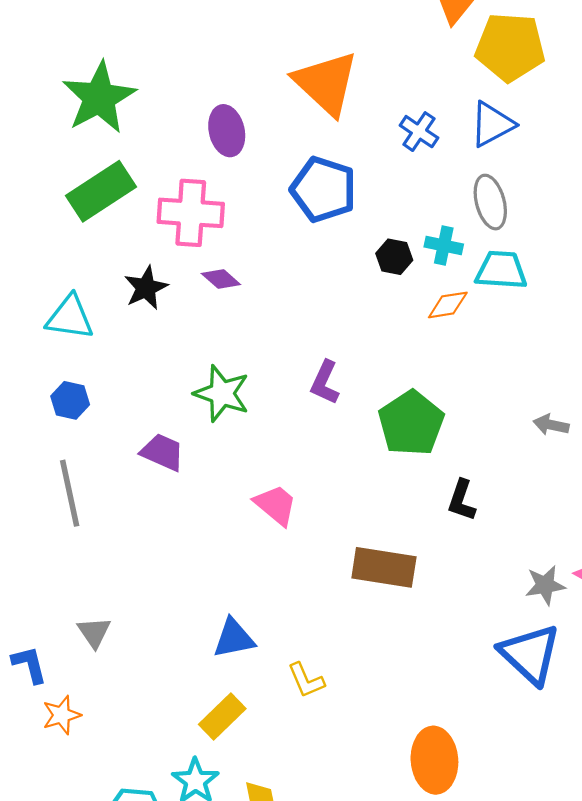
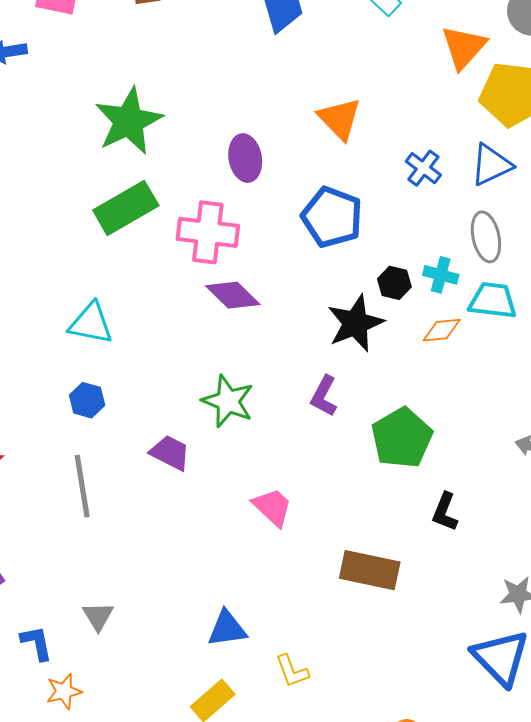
orange triangle: (326, 83) -> (340, 119), size x0.7
purple diamond: (221, 279) -> (233, 295), size x1.5
black star: (146, 288) -> (355, 323), moved, size x1.4

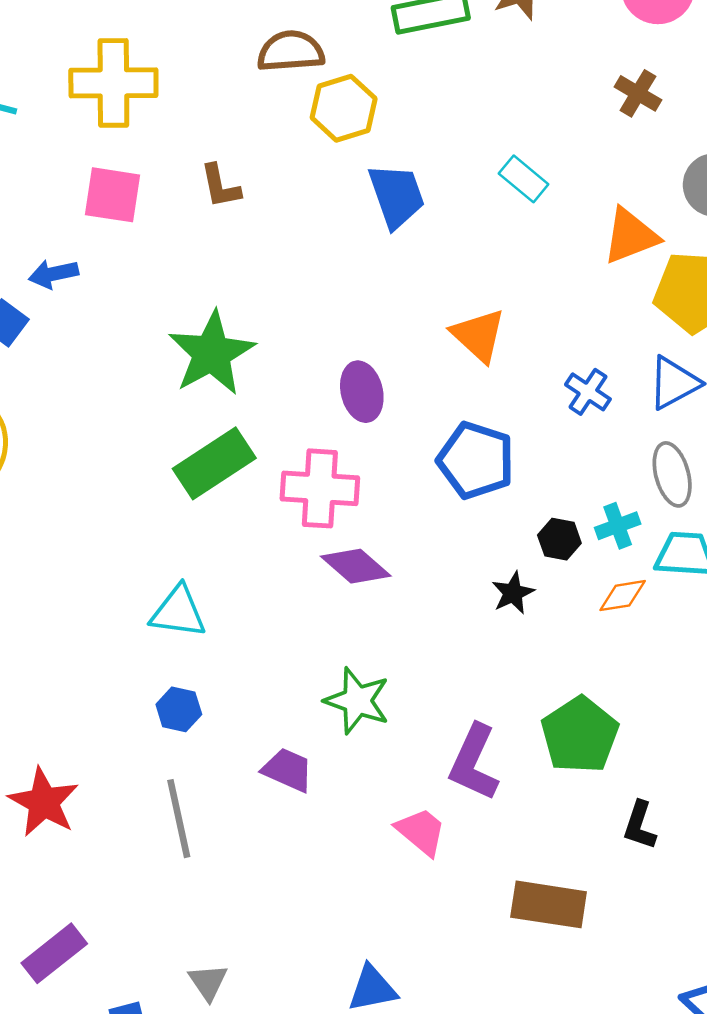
orange triangle: (464, 47) -> (630, 236), turned 30
cyan cross: (441, 275) -> (618, 526), turned -32
black star: (355, 323) -> (513, 593), size x0.6
purple L-shape: (324, 396) -> (474, 763), moved, size x1.5

